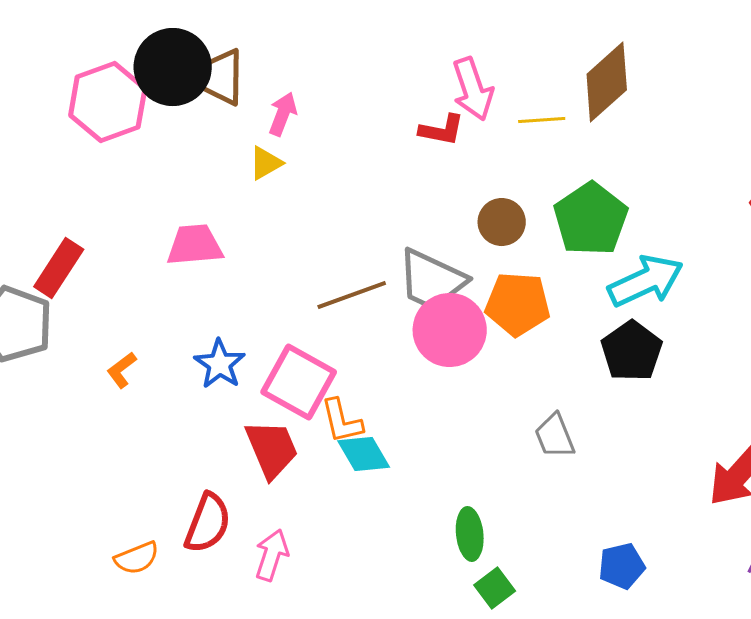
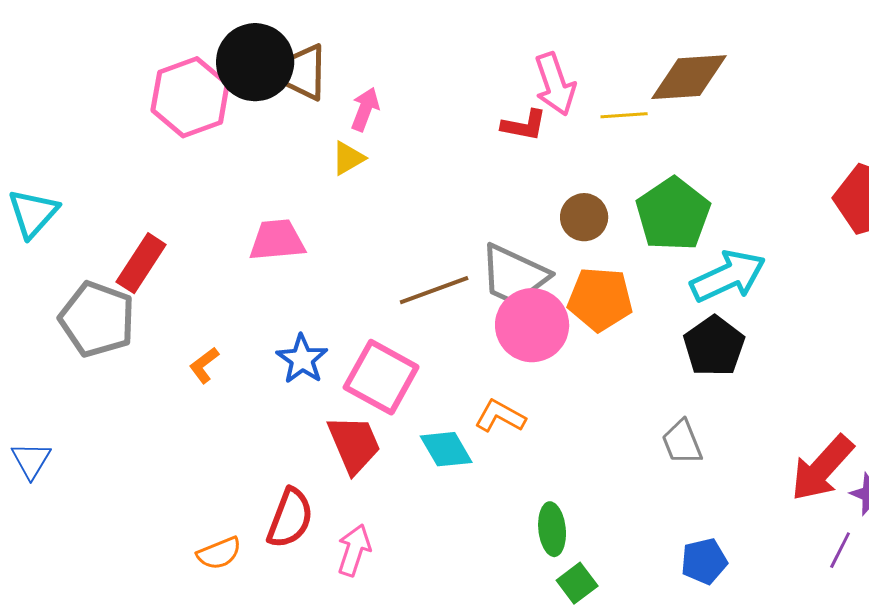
brown diamond: (607, 82) -> (689, 77), turned 38
orange L-shape: (342, 421) -> (500, 416), moved, turned 132
gray trapezoid: (555, 436) -> (682, 442), moved

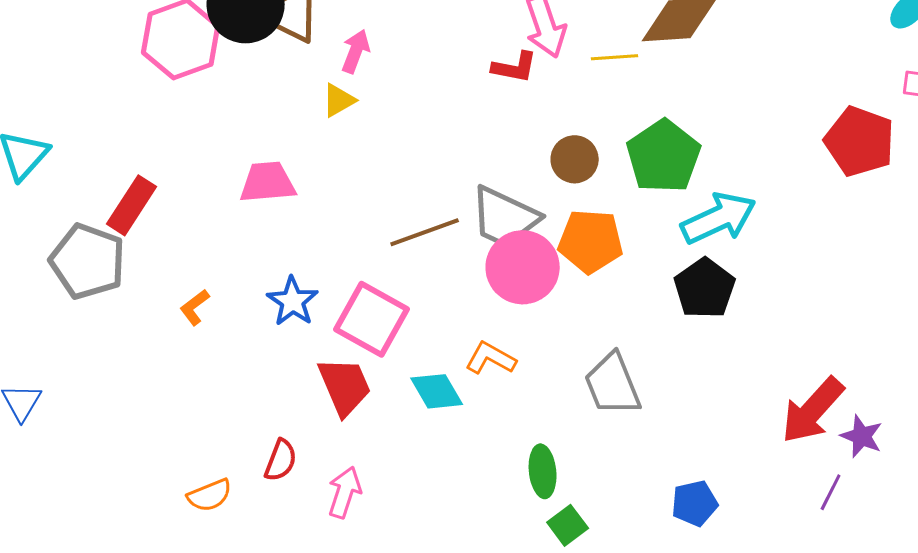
gray trapezoid: (682, 442) -> (613, 384), moved, size x1.4
red semicircle: (290, 518) -> (281, 460), size x0.7

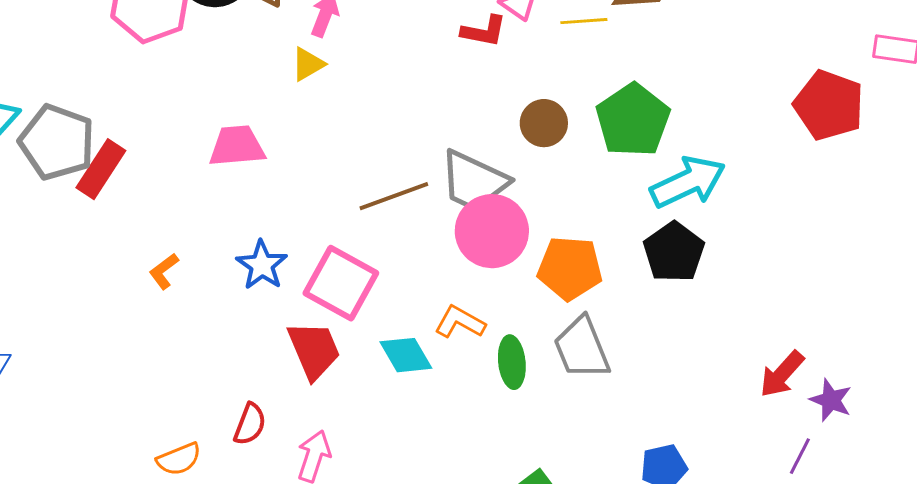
orange pentagon: (591, 241) -> (570, 268), moved
gray pentagon: (88, 261) -> (57, 142), moved
red arrow: (813, 410) -> (782, 374), size x0.7
green ellipse: (543, 471) -> (512, 362), moved

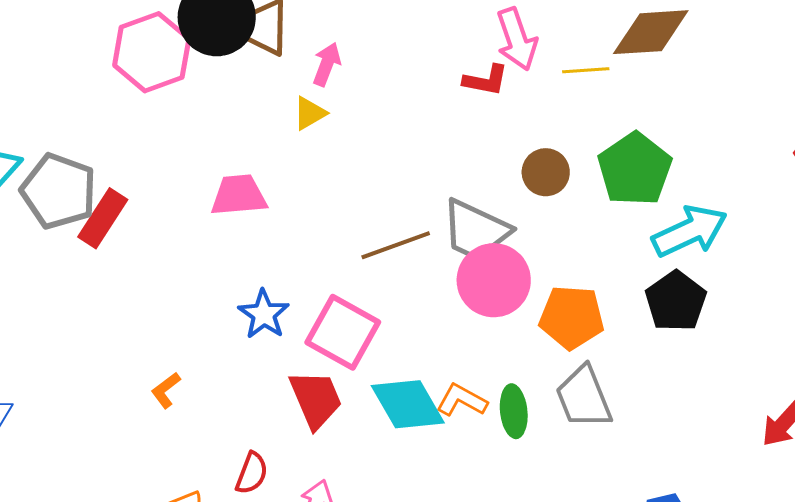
orange L-shape: (164, 271) -> (166, 390), moved
orange L-shape: (460, 322) -> (462, 400), moved
cyan diamond: (406, 355) -> (408, 404), size x1.4

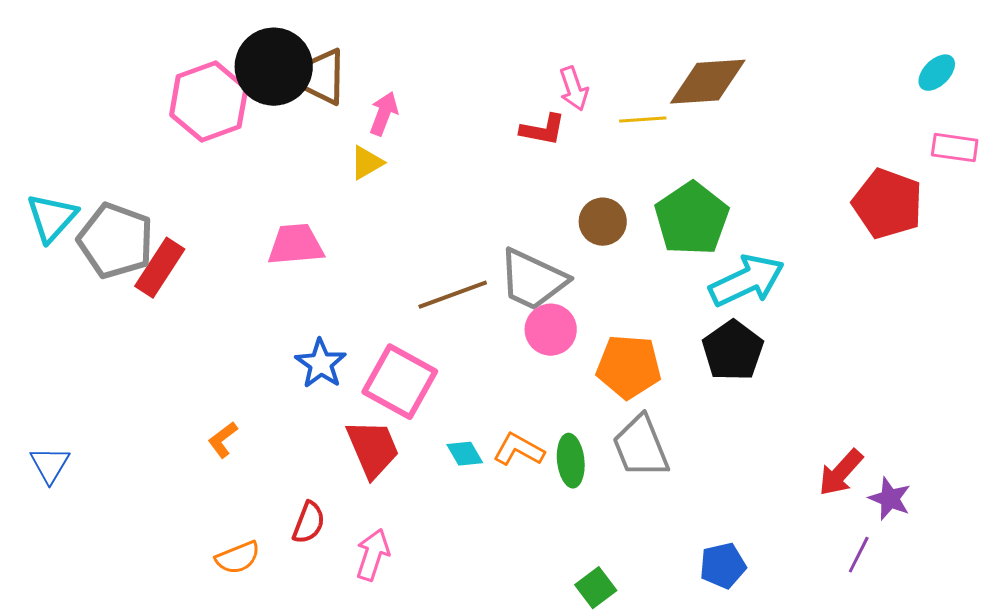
pink arrow: (517, 39) -> (574, 89), size x0.7
pink circle: (494, 280) -> (551, 330), size x0.7
cyan diamond: (408, 404) -> (465, 454), size x0.5

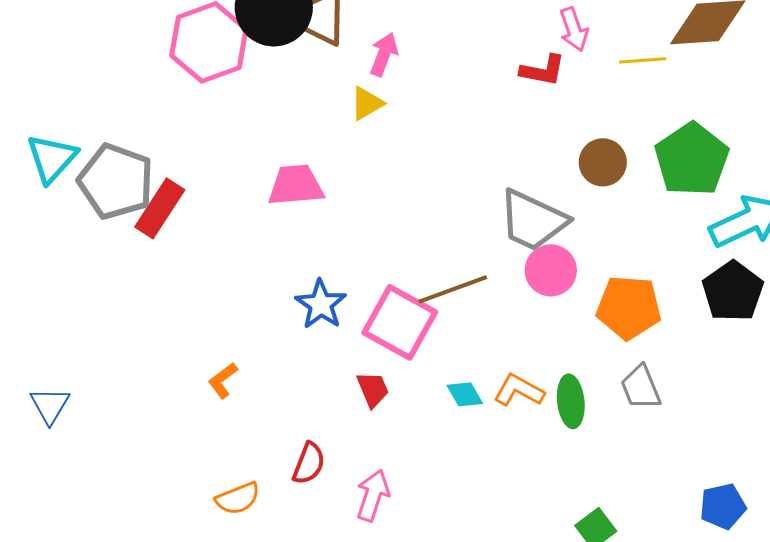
brown line: (453, 295) -> (453, 289), moved
gray trapezoid: (641, 447) -> (641, 387), size x0.7
red trapezoid: (373, 449) -> (373, 389), size x0.6

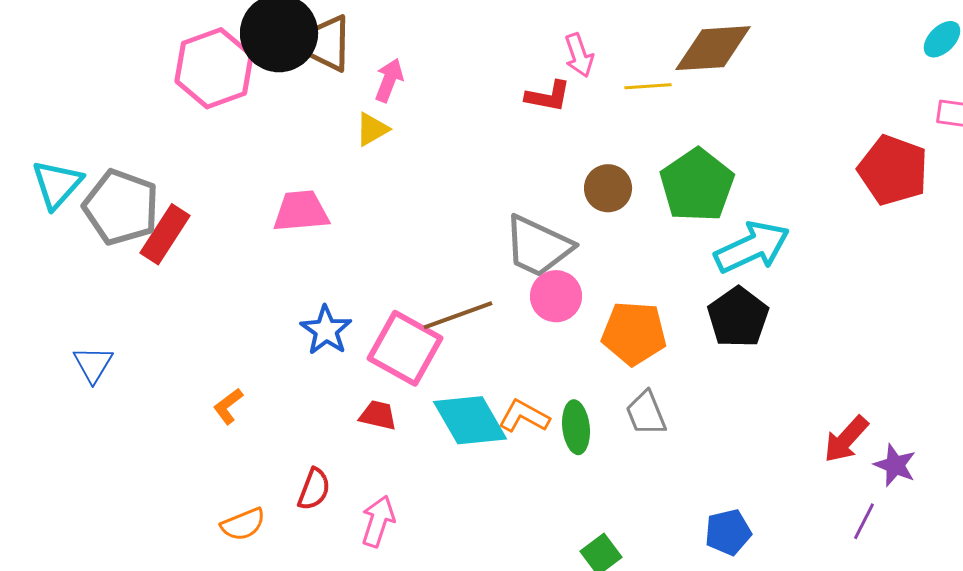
red trapezoid: (373, 389) -> (378, 415), turned -54
cyan diamond: (465, 394) -> (470, 420), size x2.0
blue triangle: (50, 405) -> (93, 364), moved

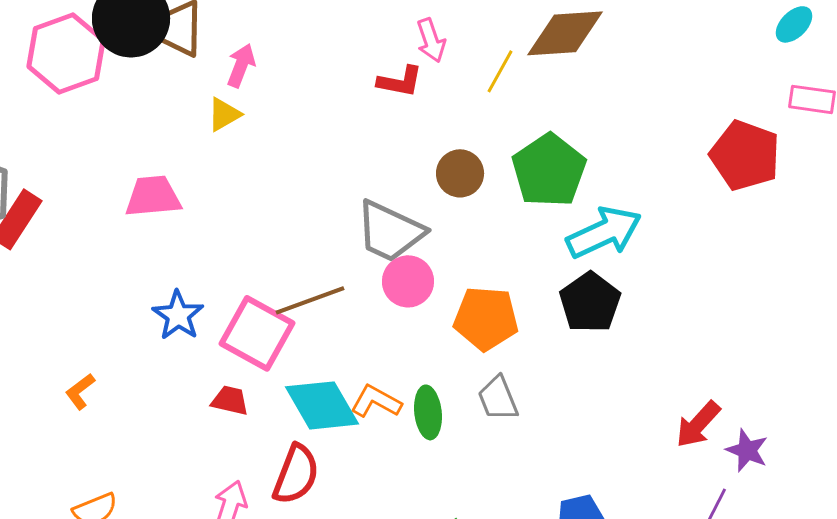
yellow line: (648, 86) -> (500, 71), turned -57
red semicircle: (314, 489) -> (296, 474), moved, size x1.4

